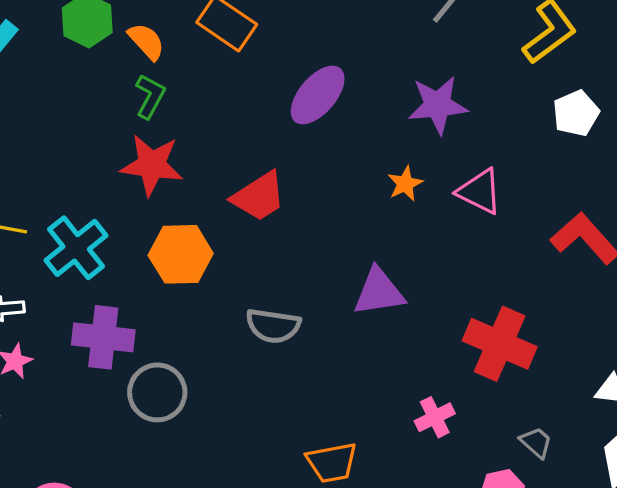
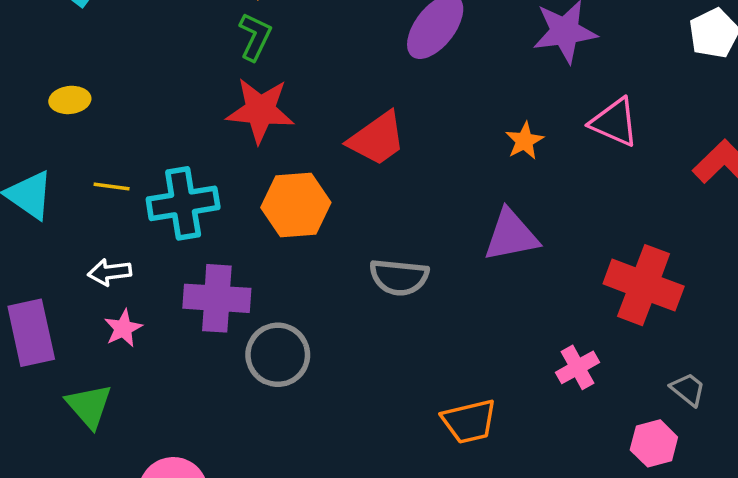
orange star: (405, 184) -> (524, 141), moved
cyan cross: (76, 248) -> (183, 203), turned 32

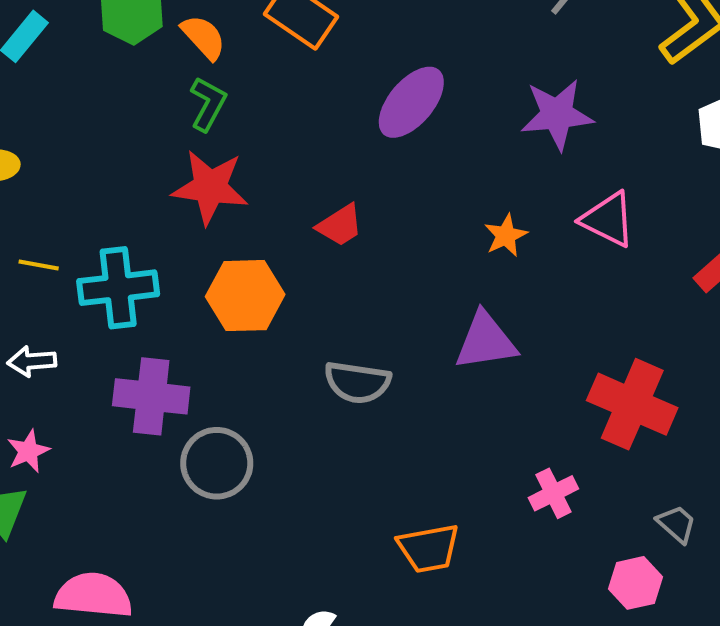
red trapezoid: (377, 139) -> (340, 225), size x0.7
pink star: (123, 328) -> (28, 451), moved

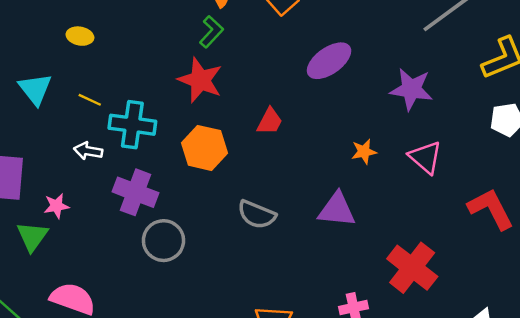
red trapezoid: (340, 225) -> (270, 121), turned -44
white arrow: (32, 361) -> (88, 151), moved

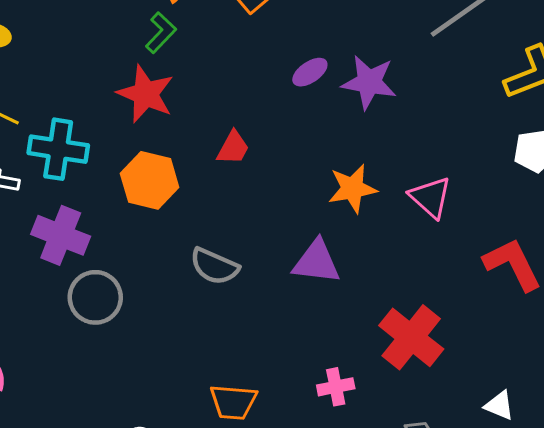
purple ellipse: (329, 61) -> (310, 72), size x0.6
purple star: (411, 89) -> (369, 82), moved
orange star: (364, 152) -> (352, 189), size x1.5

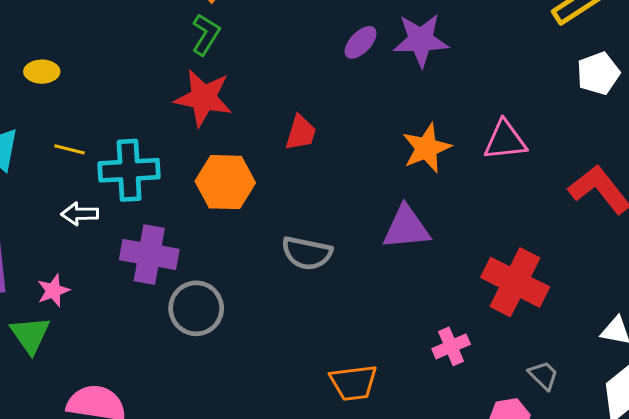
pink triangle: (430, 197) -> (505, 140), turned -36

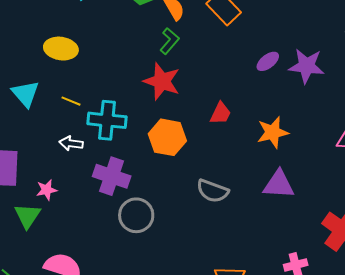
yellow ellipse: (42, 72) -> (61, 49), size x1.5
orange star: (426, 148) -> (273, 132), moved

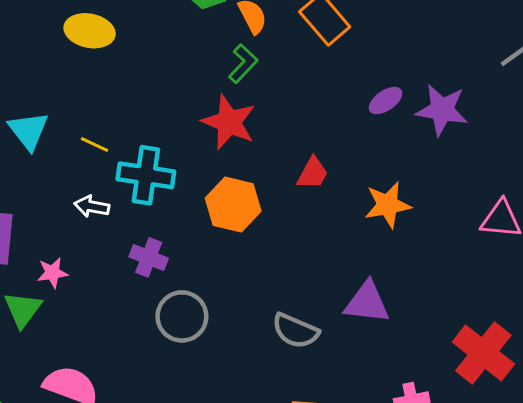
yellow ellipse: (61, 49) -> (90, 31), moved
purple cross: (112, 176) -> (149, 257), size x0.7
purple triangle: (279, 184) -> (367, 303), moved
gray semicircle: (213, 191) -> (295, 331), moved

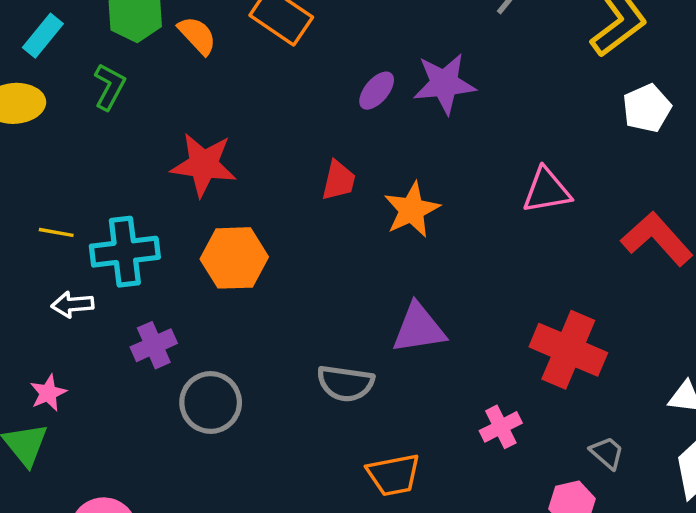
green L-shape: (243, 64) -> (110, 87), moved
red trapezoid: (313, 173) -> (339, 180), moved
purple cross: (149, 257) -> (154, 345), turned -30

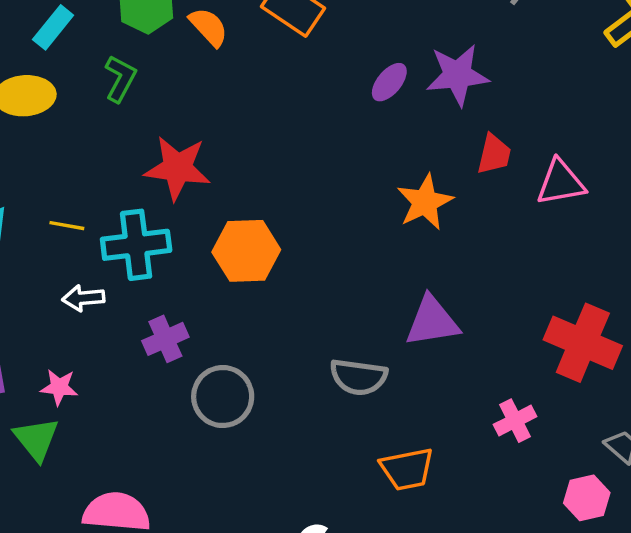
red star: (204, 165) -> (177, 168), moved
red trapezoid: (339, 180) -> (494, 154), moved
pink star: (48, 393) -> (59, 387), turned 30

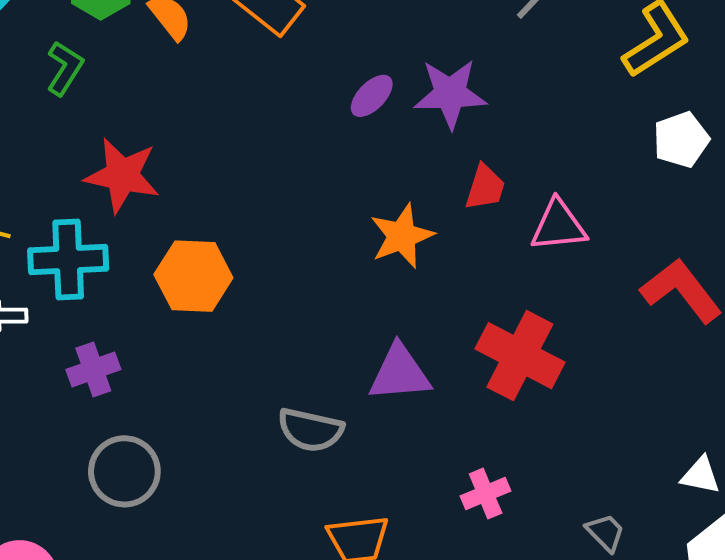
red cross: (583, 343) -> (520, 356), moved
gray circle: (223, 397) -> (124, 471), moved

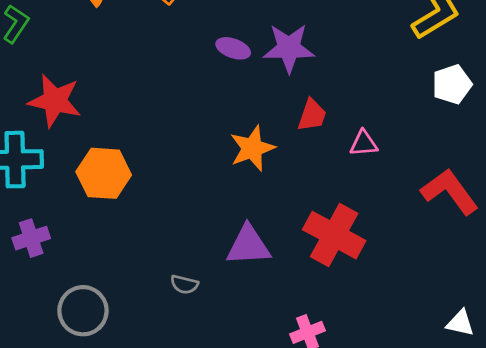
purple ellipse: (372, 96) -> (233, 48), turned 64
pink triangle: (559, 226) -> (364, 143), size x0.7
gray semicircle: (311, 430) -> (184, 284), size x0.6
gray circle: (124, 471) -> (83, 311), moved

